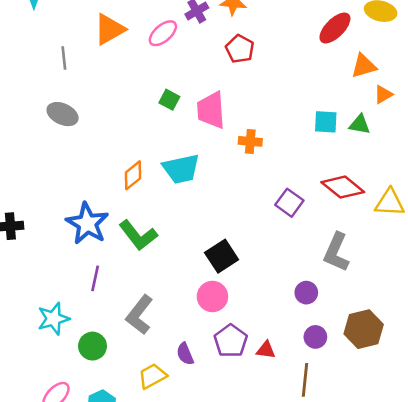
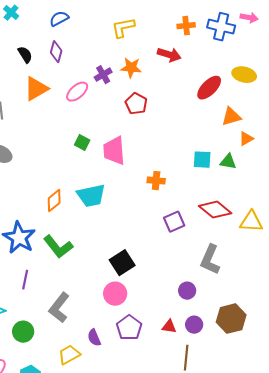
orange cross: (250, 141) -> (156, 181), moved
purple square: (289, 203) -> (174, 222), turned 30
red triangle: (266, 350) -> (169, 327), moved

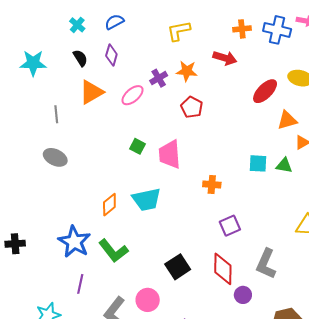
cyan cross: (11, 13) -> (77, 25), moved
red diamond: (215, 210) -> (223, 269), moved, turned 52
pink circle: (115, 294) -> (148, 300), moved

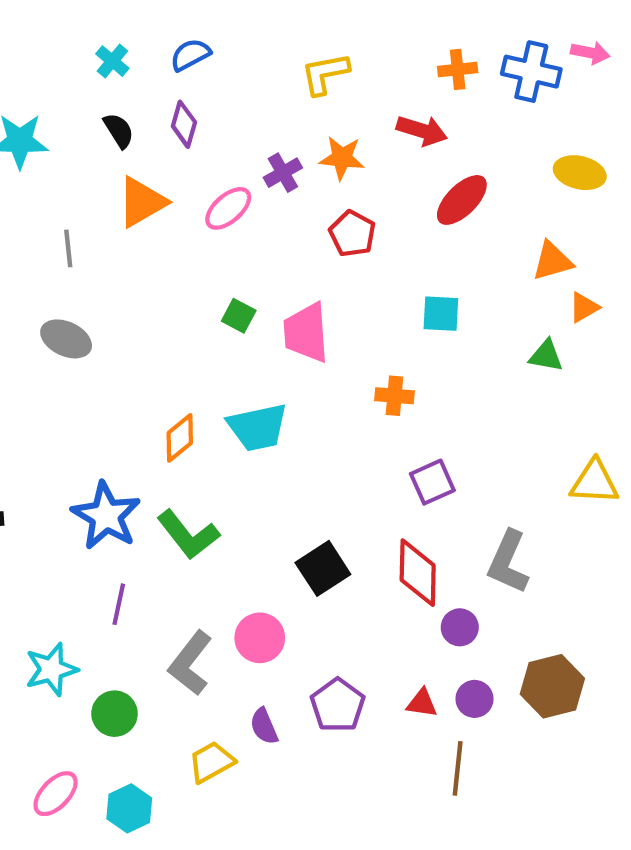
red ellipse: (265, 91) -> (462, 200), moved
cyan square: (258, 163) -> (441, 314), moved

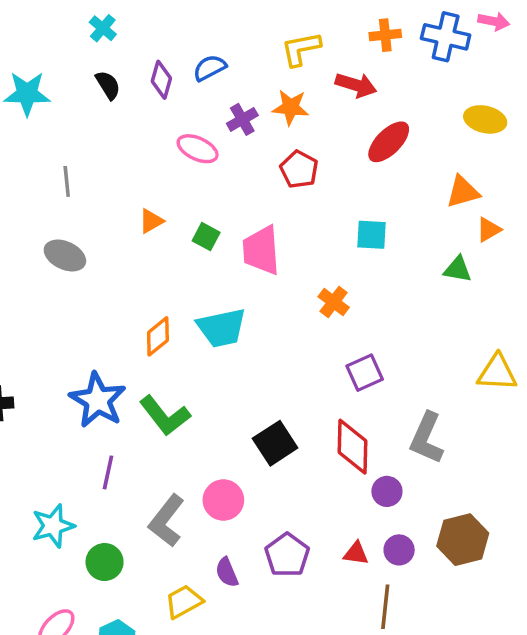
blue semicircle: (190, 55) -> (210, 68), moved
yellow L-shape: (325, 74) -> (301, 49), moved
orange triangle: (142, 202) -> (151, 221), moved, size x0.6
pink ellipse: (228, 208) -> (198, 149), turned 66
orange cross: (394, 396) -> (334, 302), turned 32

